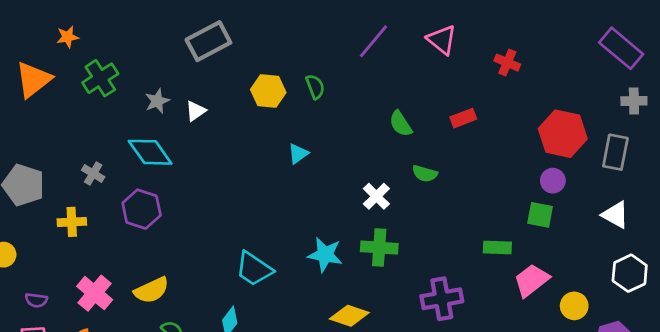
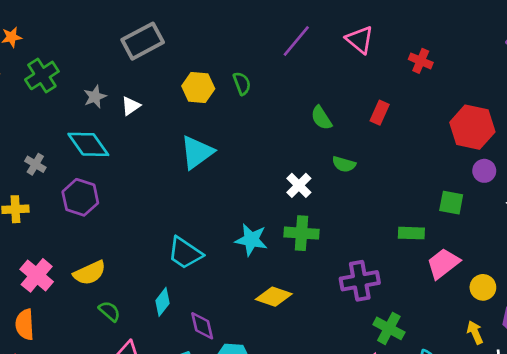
red rectangle: (463, 118) -> (380, 113), turned -45
cyan triangle: (298, 154) -> (197, 152), moved, size x1.8
purple circle: (553, 181) -> (484, 171), moved

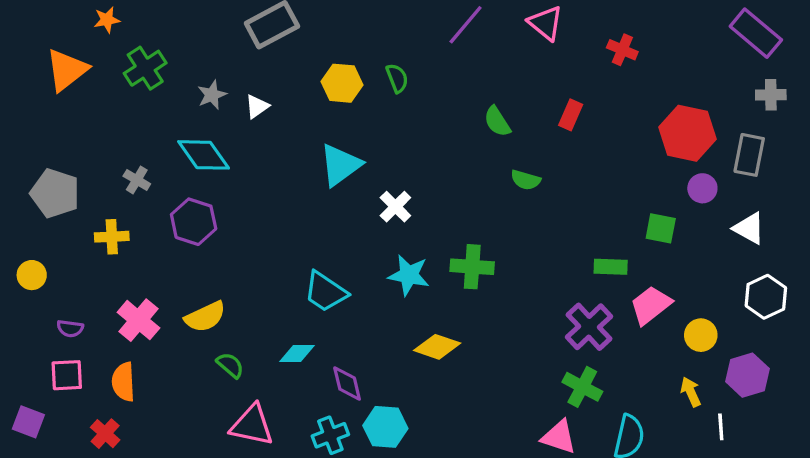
white cross: (299, 185) -> (395, 207), moved
purple cross: (360, 281) -> (589, 327), moved, turned -33
cyan diamond: (162, 302) -> (297, 353), turned 52

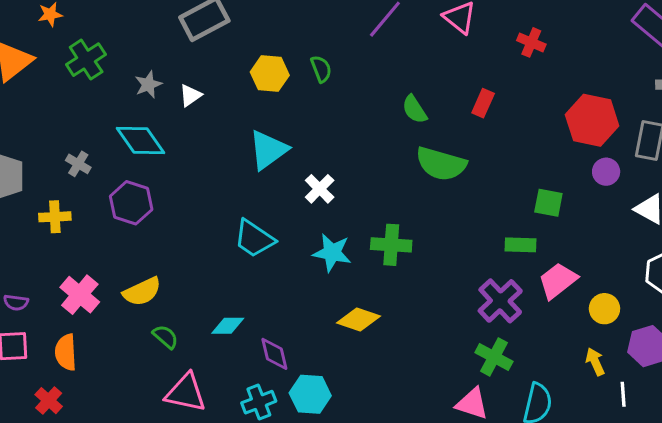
green semicircle: (526, 180) -> (441, 164), size x1.8
green square: (661, 228) -> (548, 203), moved
cyan trapezoid: (325, 292) -> (254, 239), moved

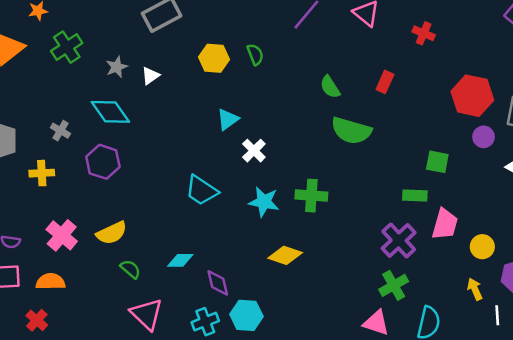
cyan triangle: (268, 150) -> (228, 119), moved, size x0.7
pink trapezoid: (558, 281) -> (445, 224), turned 144
orange semicircle: (66, 352) -> (51, 282), turned 92
green cross: (494, 357) -> (394, 285), turned 32
pink triangle: (186, 393) -> (147, 314), turned 32

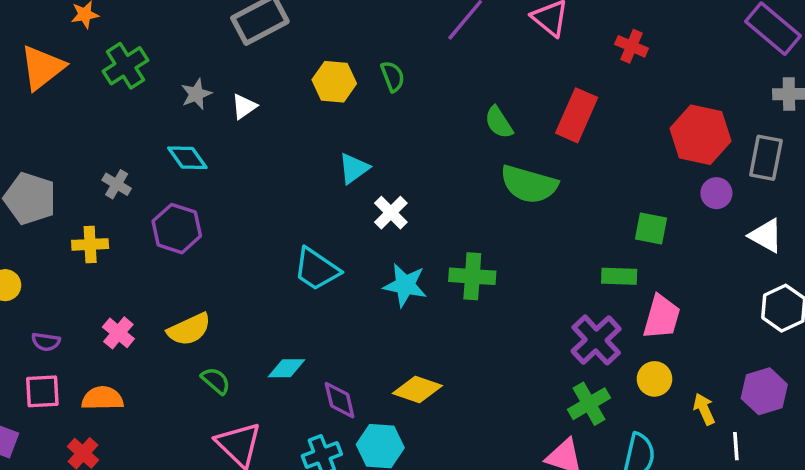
red rectangle: (385, 82) -> (577, 115), size x1.6
cyan diamond: (110, 112) -> (187, 158), size x0.7
pink cross: (62, 235) -> (118, 333), size x0.7
yellow circle: (482, 247) -> (655, 379), moved
yellow diamond: (285, 255) -> (417, 390), moved

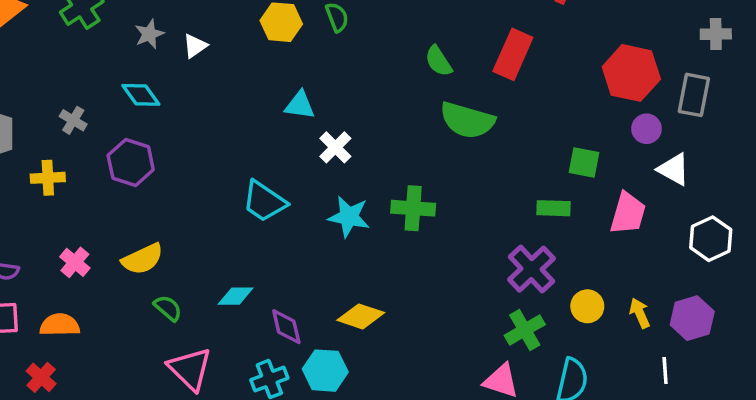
cyan triangle: (354, 168) -> (300, 105), turned 44
white triangle: (766, 236) -> (674, 169), moved
pink trapezoid: (662, 317) -> (628, 213), moved
yellow arrow: (704, 409) -> (640, 313), moved

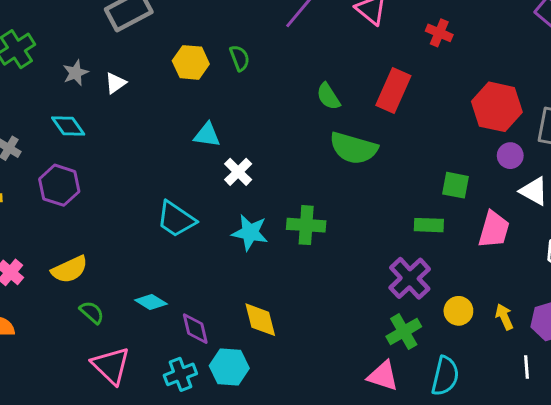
cyan diamond: (236, 296) -> (151, 302), turned 32
yellow diamond: (361, 316) -> (260, 320), turned 57

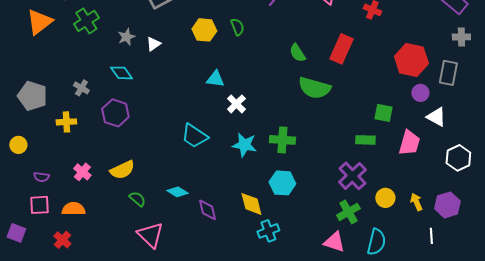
cyan hexagon: (229, 367) -> (282, 183), moved
cyan cross: (180, 374) -> (268, 231), moved

